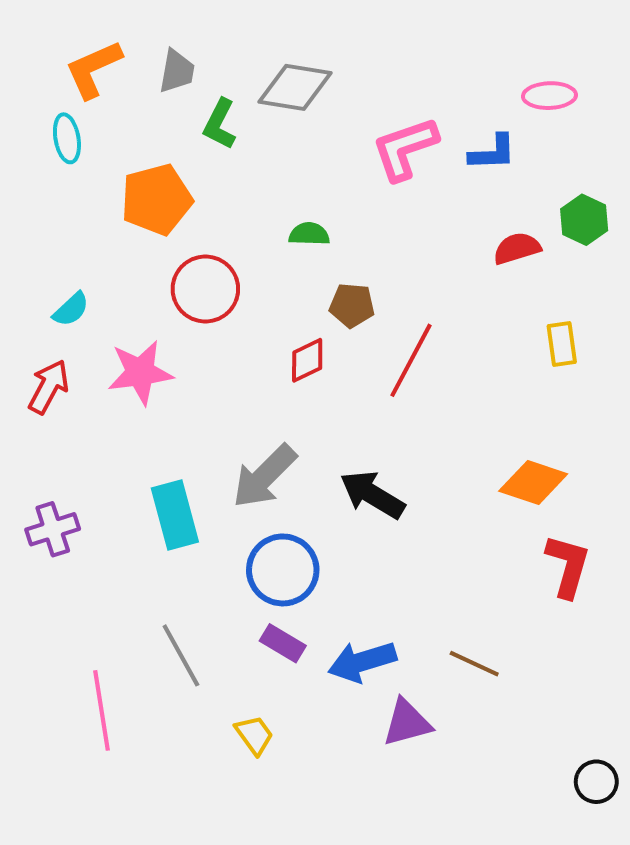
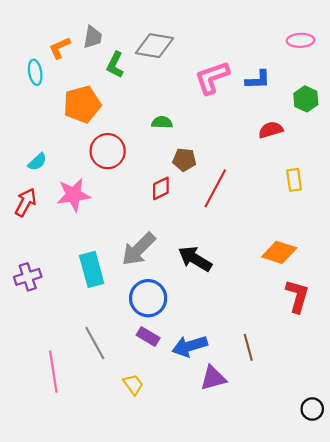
orange L-shape: (93, 69) -> (60, 48), moved, size x0.7
pink ellipse: (549, 96) -> (301, 40), moved
green hexagon: (584, 220) -> (306, 99), moved
brown line: (474, 664) -> (248, 347), turned 50

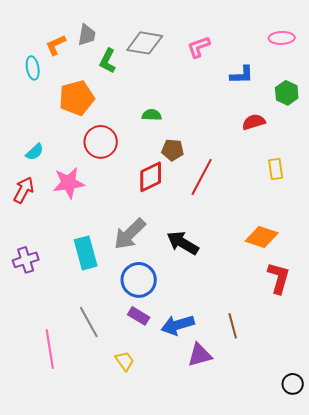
pink L-shape: (212, 78) -> (199, 47), moved, size x0.7
red diamond: (161, 188) -> (151, 177), size x1.4

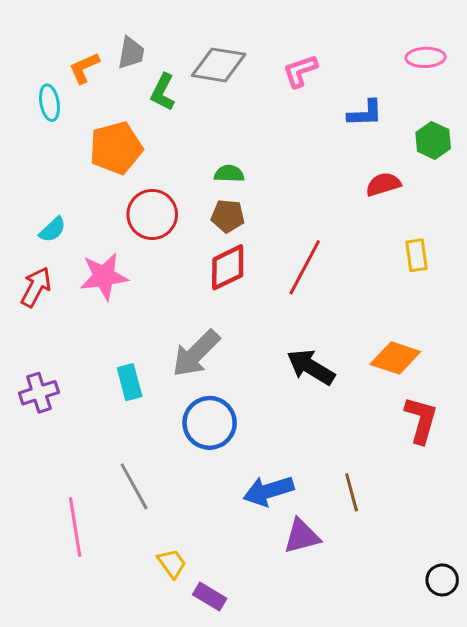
brown pentagon: (173, 150) -> (228, 216), moved
black arrow: (183, 243) -> (311, 367), moved
cyan rectangle: (86, 253) -> (130, 382), size x0.7
purple rectangle: (139, 316) -> (210, 597), moved
yellow trapezoid: (125, 361) -> (172, 563), moved

